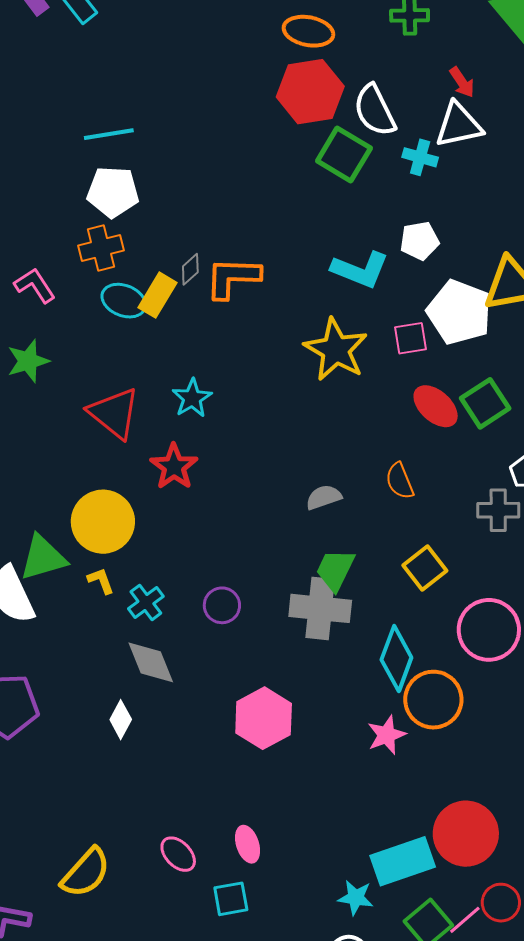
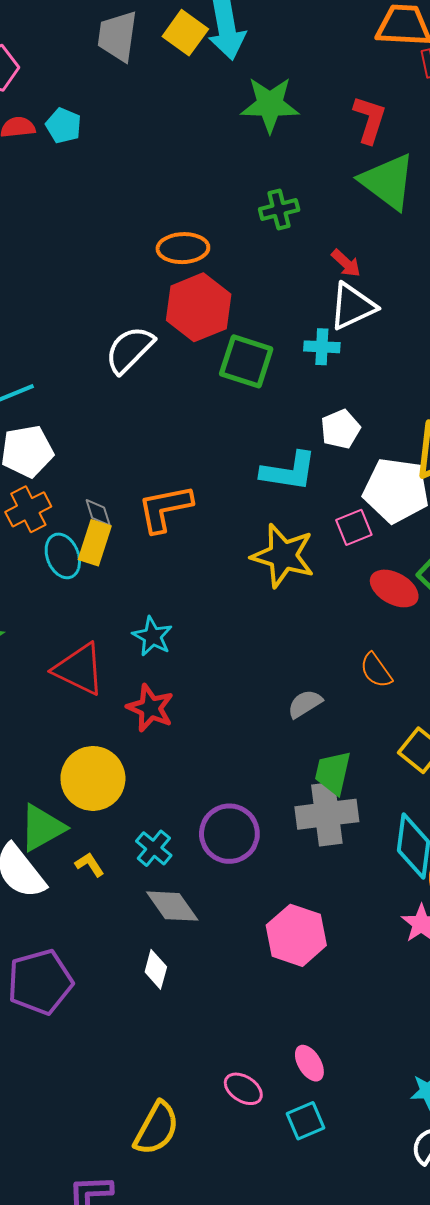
white semicircle: (375, 110) -> (130, 350), moved, turned 84
gray diamond: (190, 269) -> (98, 513), moved, turned -52
cyan ellipse: (124, 301) -> (63, 556), turned 60
yellow L-shape: (101, 581) -> (90, 865), moved
purple circle: (222, 605) -> (229, 834), size x1.6

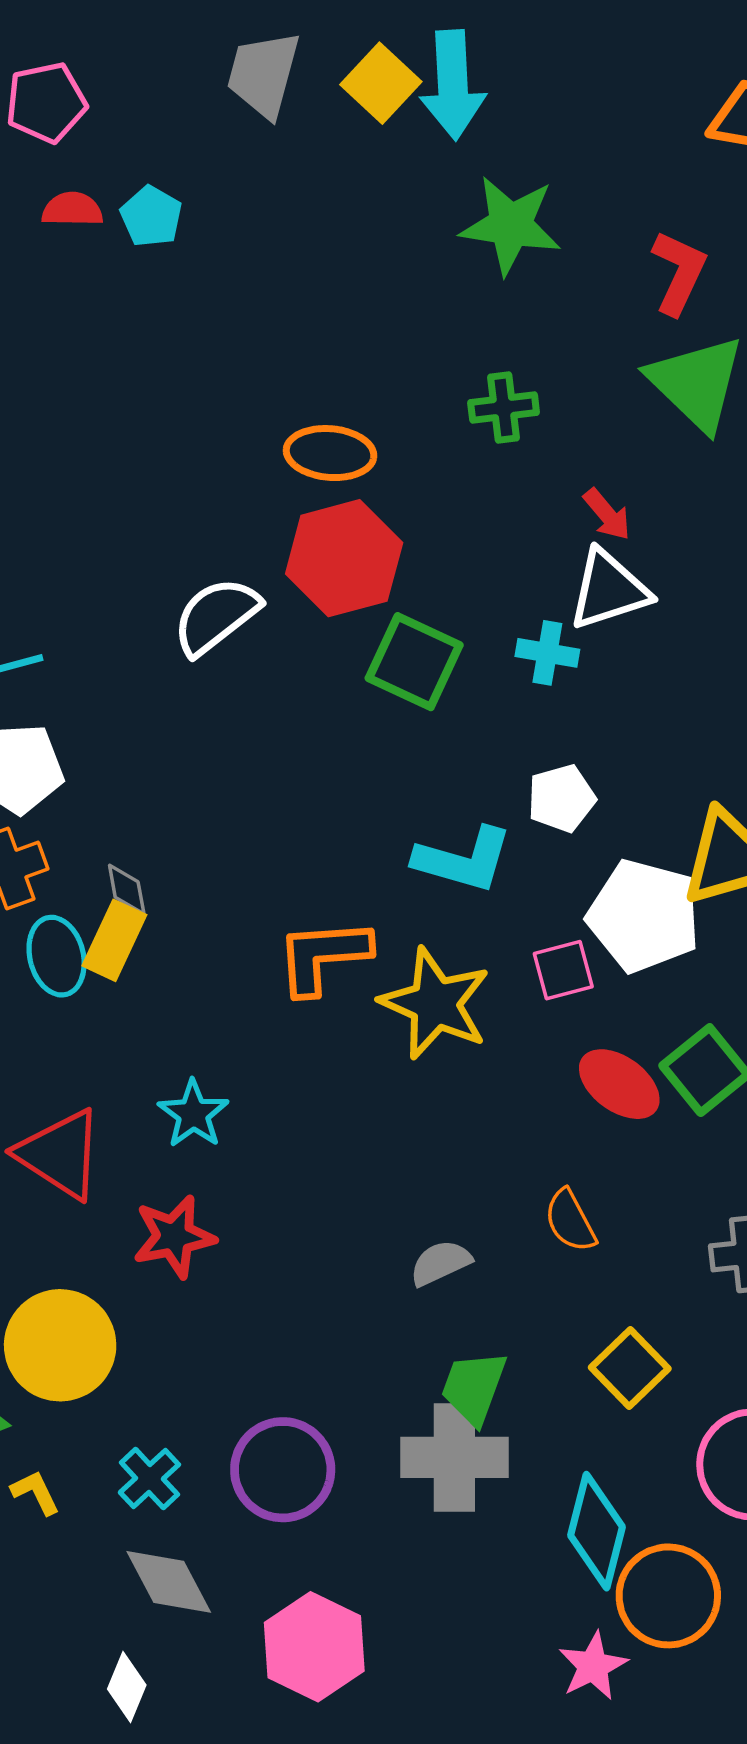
orange L-shape: (165, 508) -> (323, 956), moved
red star: (150, 708) -> (174, 1237), turned 30
pink hexagon: (296, 935) -> (314, 1647), moved

